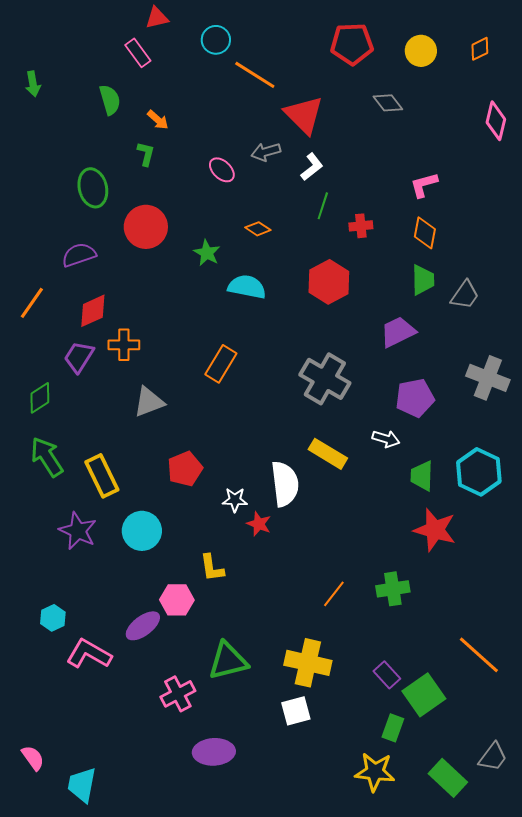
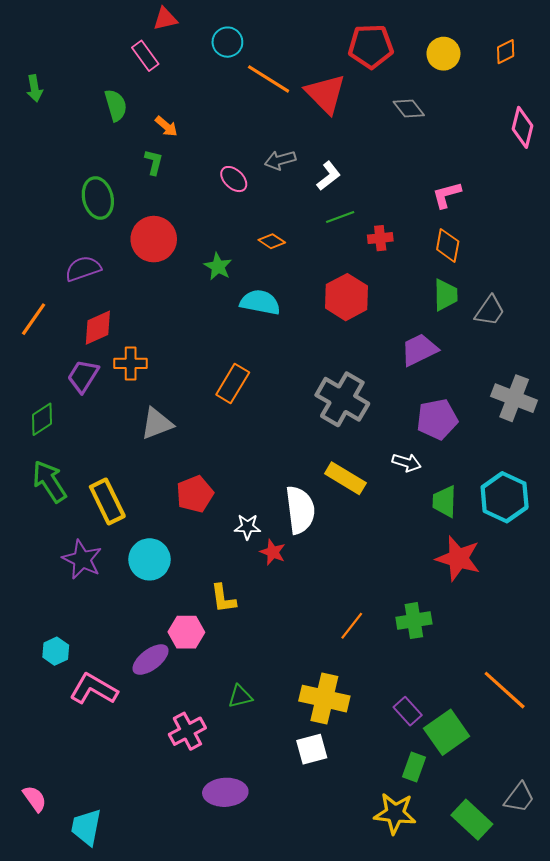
red triangle: (304, 115) -> (325, 94), moved
green line: (323, 206) -> (340, 217), turned 52
green triangle: (228, 661) -> (240, 696), size x0.6

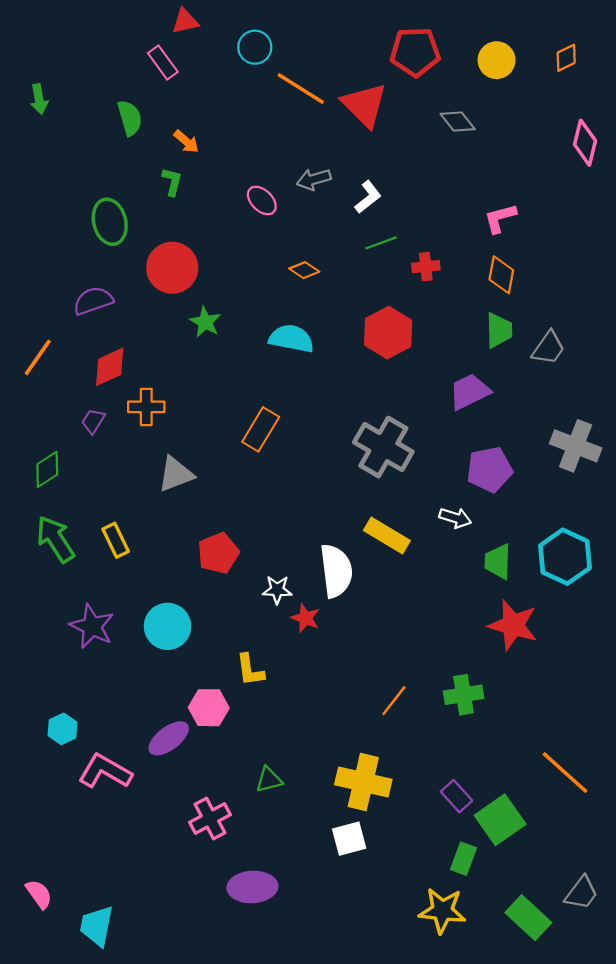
green star: (218, 266) -> (205, 322), moved
purple trapezoid: (83, 376) -> (93, 421), size x0.7
yellow rectangle: (107, 501) -> (116, 540), moved, size x0.7

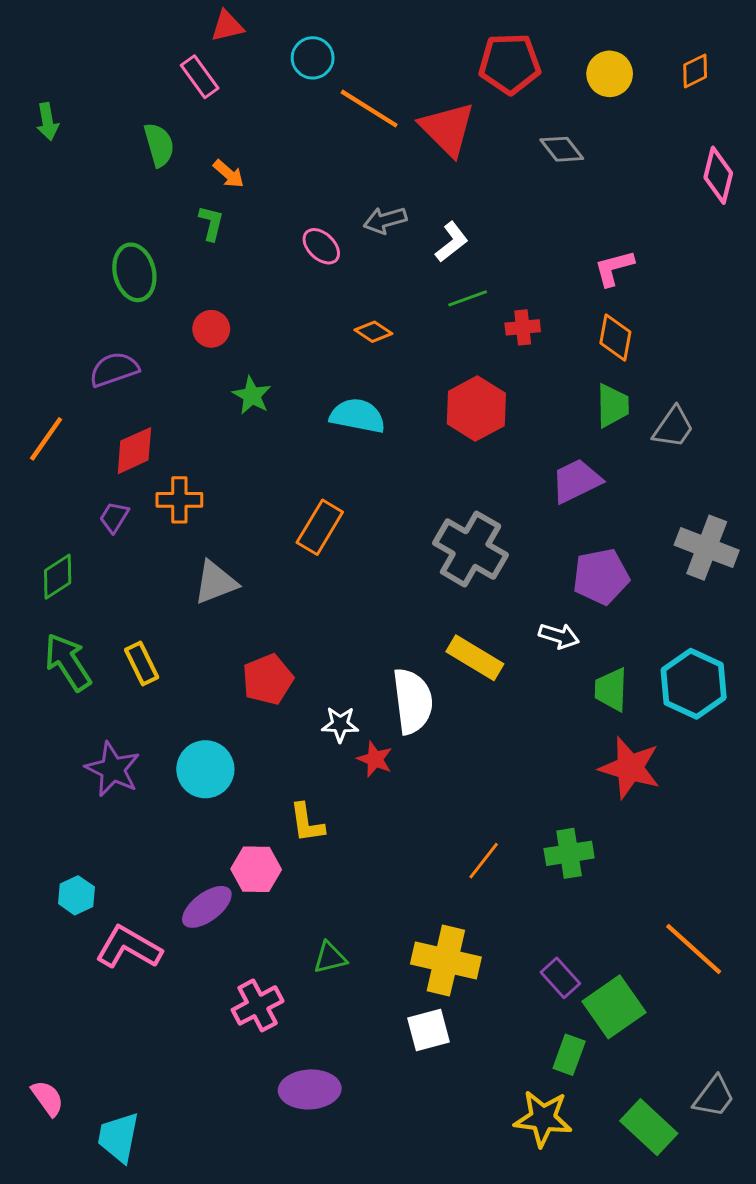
red circle: (172, 268) -> (211, 329), size x0.6

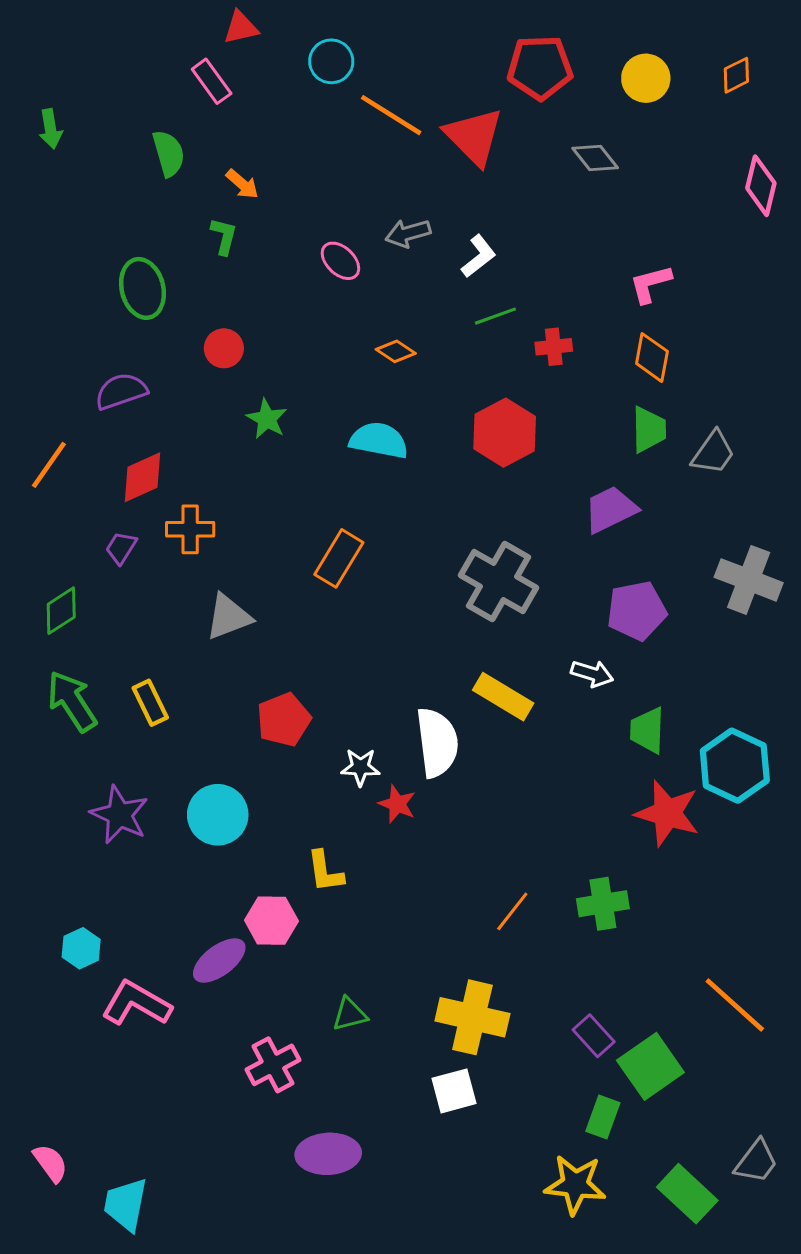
cyan hexagon: (694, 684) -> (735, 766), moved

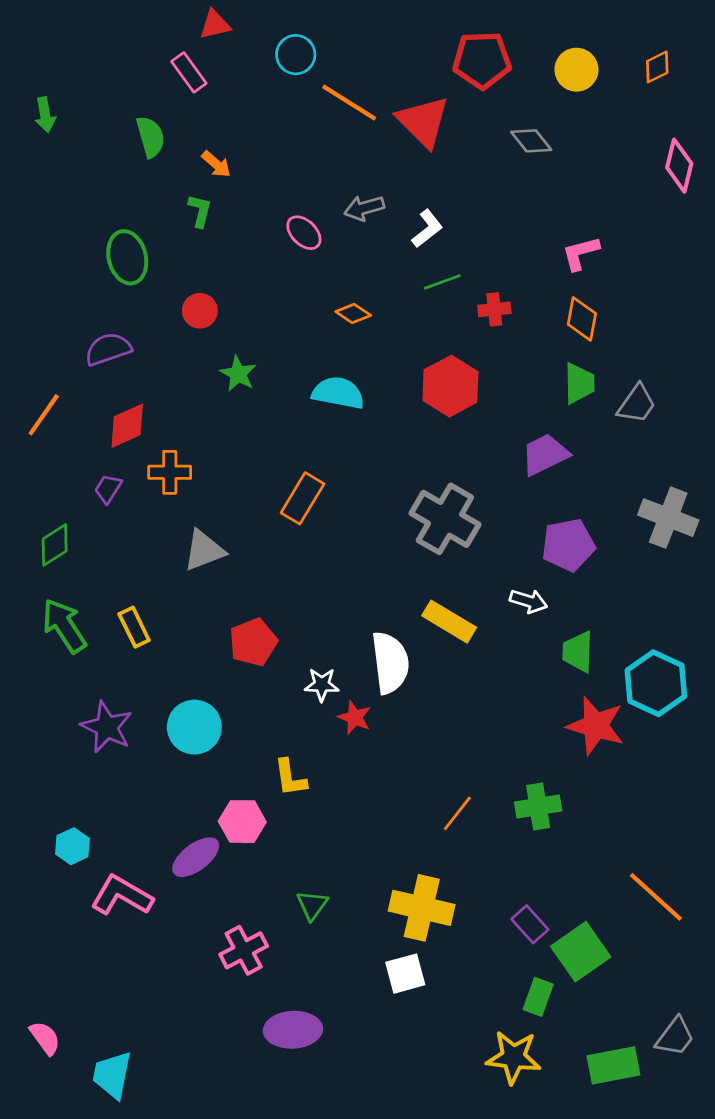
green triangle: (350, 1014) -> (312, 905), turned -40
green rectangle: (687, 1194) -> (613, 1065), turned -54

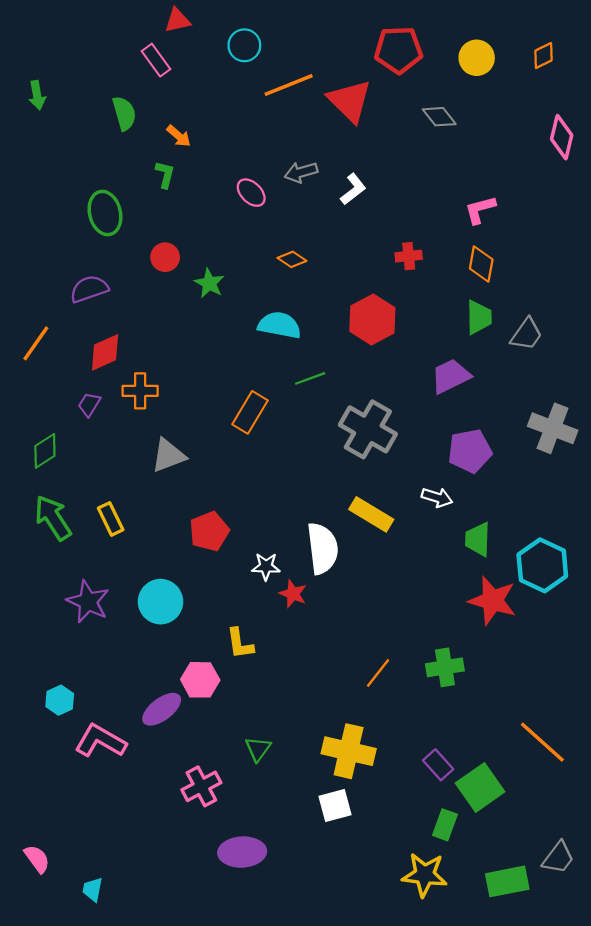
orange line: (349, 103) -> (289, 85), turned -54
green line: (442, 282) -> (310, 378), moved
green star: (238, 374) -> (209, 283), moved
cyan trapezoid: (112, 1075) -> (93, 889), size x0.6

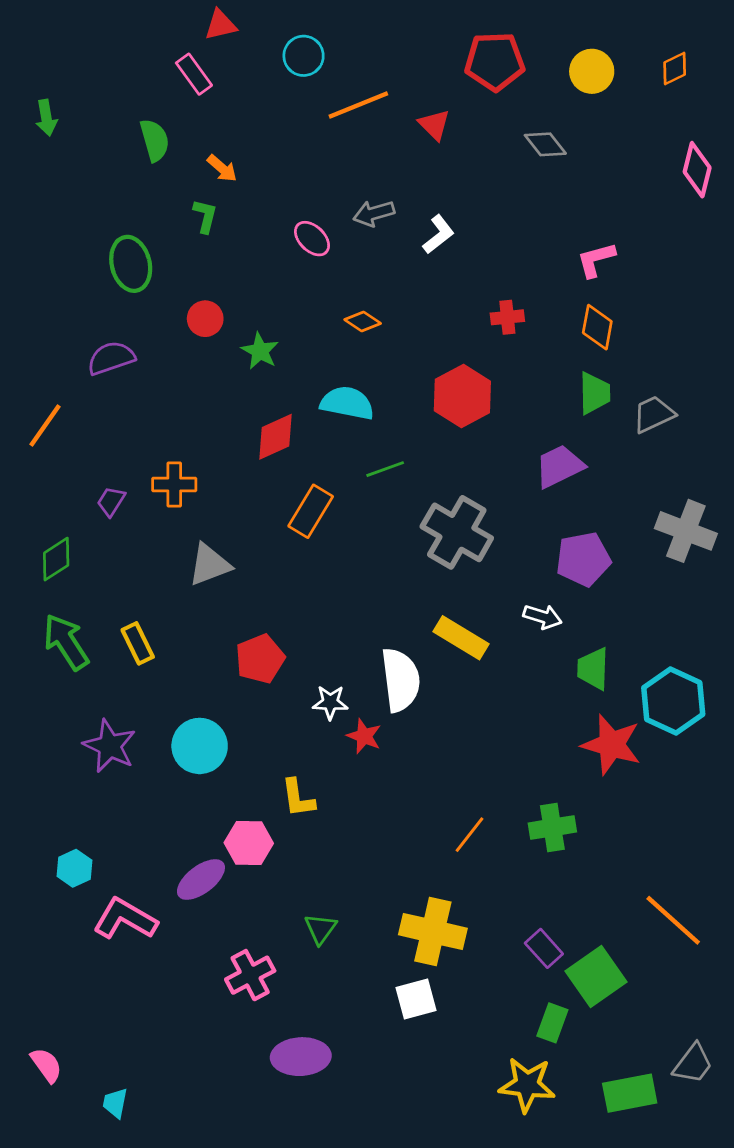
red triangle: (350, 101) -> (434, 125), size x0.6
gray trapezoid: (526, 334) -> (654, 414), turned -150
red diamond: (105, 352) -> (275, 437), moved

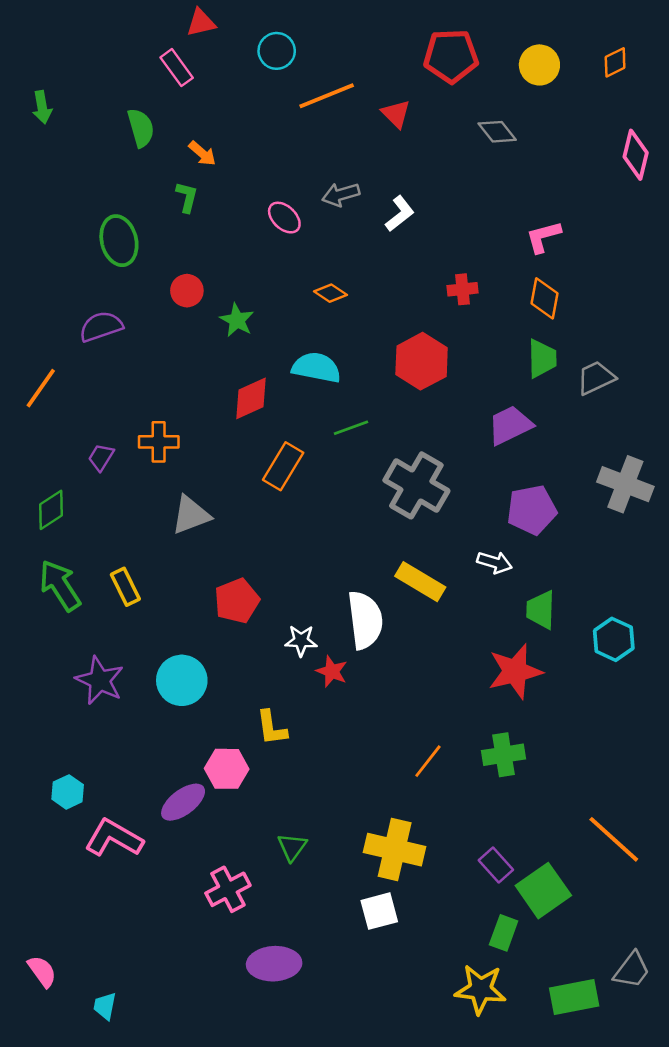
cyan hexagon: (673, 701) -> (614, 639), size x0.7
red star: (611, 745) -> (515, 671), moved, turned -30

